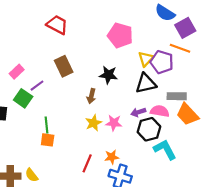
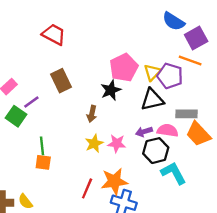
pink pentagon: (120, 35) -> (124, 68), moved, turned 30
black star: (108, 75) -> (111, 90), turned -30
orange star: (112, 157) -> (114, 181), size x1.6

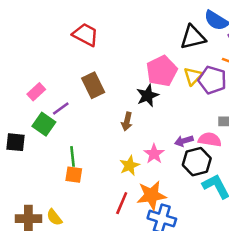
black triangle: (152, 100) -> (193, 37), moved
yellow star: (94, 143) -> (129, 165), moved
pink star: (117, 143) -> (154, 154), turned 30

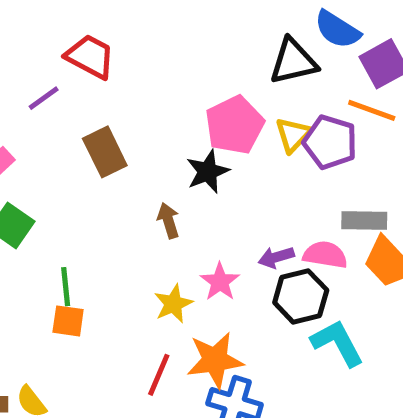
purple line: (61, 109) -> (44, 98), moved
brown arrow: (127, 121) -> (168, 221), turned 150

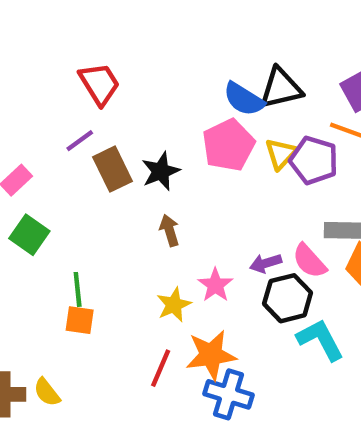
blue semicircle: (337, 30) -> (244, 99), moved
red trapezoid: (90, 56) -> (99, 84), turned 30
purple line: (44, 98) -> (80, 141), moved
black star: (208, 172) -> (161, 171), moved
pink semicircle: (325, 255) -> (309, 261), turned -141

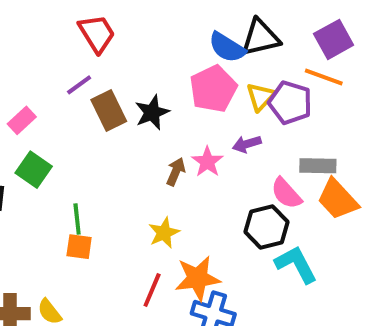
brown arrow: (169, 230) -> (176, 172), moved, turned 40
purple arrow: (266, 263) -> (247, 144), moved
pink star: (215, 285) -> (207, 162), moved

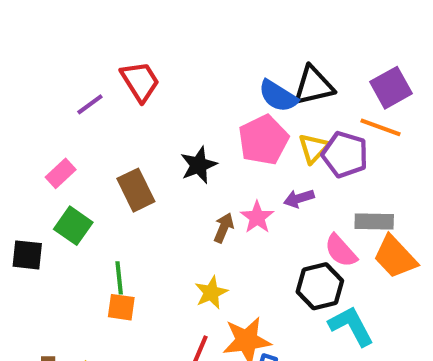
purple line: (79, 85) -> (90, 104), moved
brown rectangle: (109, 110) -> (136, 190), moved

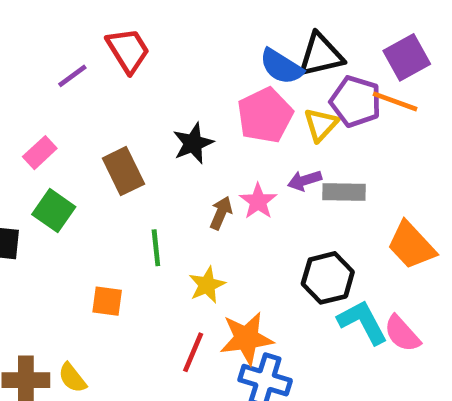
purple pentagon: (345, 155) -> (356, 101), moved
gray rectangle: (374, 221) -> (344, 192), moved
pink semicircle: (341, 251) -> (402, 334), moved
green line: (119, 278) -> (156, 248), moved

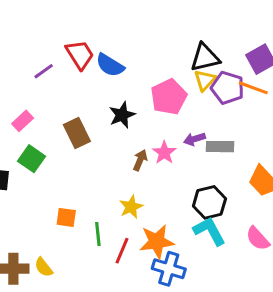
blue semicircle: (281, 67) -> (110, 65), moved
yellow triangle: (321, 125) -> (205, 80), moved
green line: (156, 248) -> (98, 234), moved
cyan L-shape: (363, 322) -> (209, 231), moved

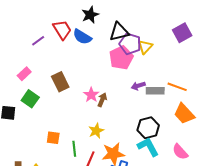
black triangle: (205, 58) -> (119, 32), moved
purple pentagon: (228, 88) -> (130, 44), moved
orange line: (253, 88) -> (177, 87), moved
black star: (122, 115) -> (90, 15), moved
pink star: (164, 153) -> (91, 95), moved

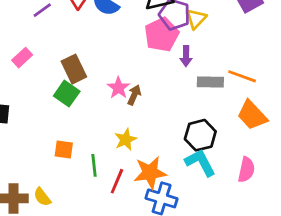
purple arrow: (138, 86) -> (186, 56), moved, turned -72
green square: (30, 99) -> (67, 94), moved
pink semicircle: (180, 152) -> (246, 170), turned -126

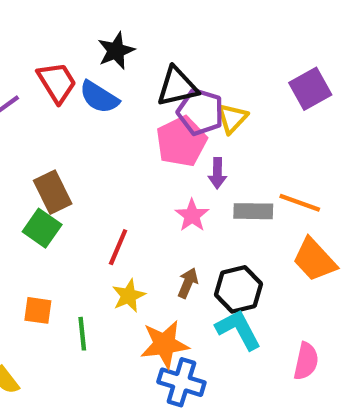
pink star: (118, 88) -> (192, 215), moved
brown arrow: (134, 95) -> (188, 283), moved
pink semicircle: (246, 170) -> (306, 361), moved
red line: (117, 181) -> (118, 247), moved

